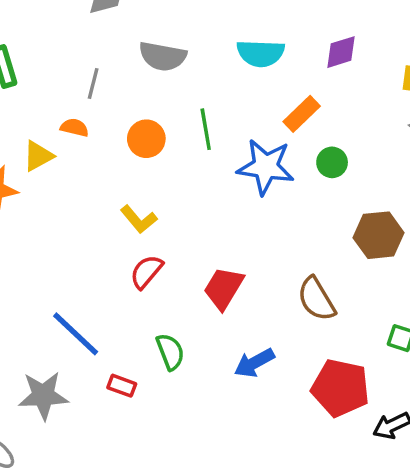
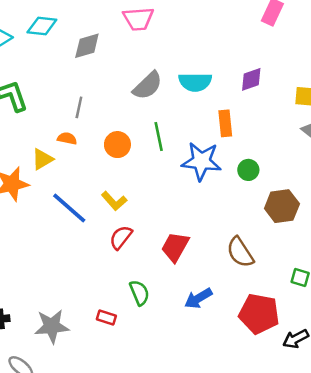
gray semicircle: (163, 56) -> (148, 86), moved, turned -52
orange rectangle: (302, 114) -> (225, 123), turned -50
green circle: (332, 162) -> (248, 170), moved
blue line: (76, 334) -> (69, 208), moved

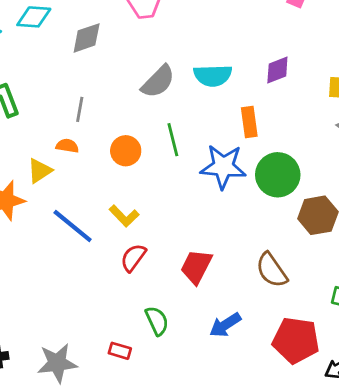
green circle: (248, 170) -> (278, 175), size x1.8

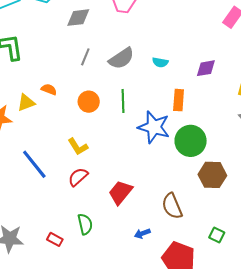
cyan semicircle: (213, 76) -> (160, 62), size x0.6
gray line: (80, 109) -> (85, 57), moved
blue line: (73, 226) -> (34, 164), moved
blue arrow: (225, 325) -> (142, 233), moved, size x0.7

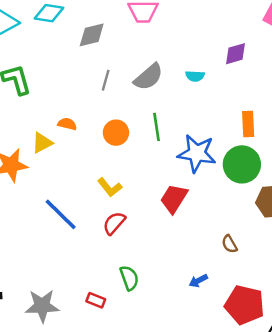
purple diamond: (206, 68) -> (236, 54), moved
orange rectangle: (179, 100) -> (248, 124), moved
red trapezoid: (120, 192) -> (174, 198), moved
brown semicircle: (172, 206) -> (229, 244), size x0.6

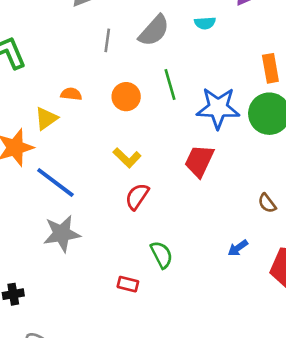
blue line: (61, 214) -> (55, 183), moved
gray star: (42, 306) -> (62, 234), moved

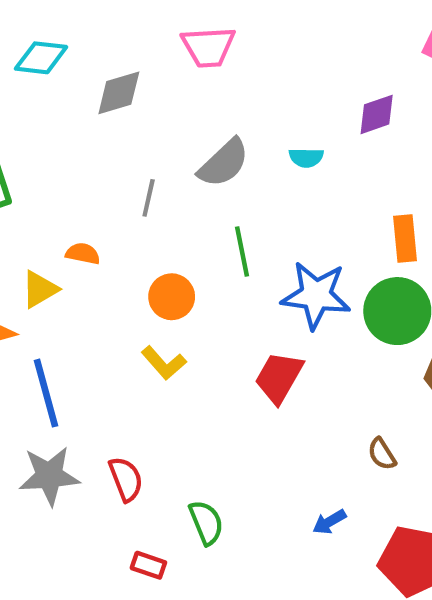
gray line: (107, 40) -> (149, 198), moved
orange circle: (126, 97) -> (172, 297), moved
blue line: (55, 183) -> (46, 393), turned 33
red semicircle: (137, 196) -> (126, 479), moved, turned 120

